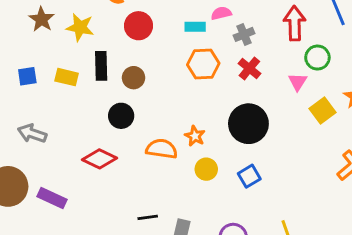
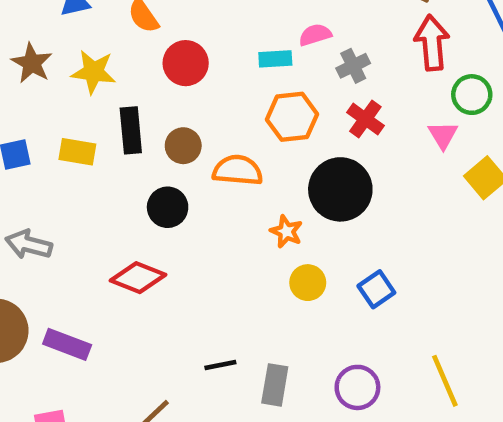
black circle: (248, 124) -> (340, 189), moved
orange semicircle: (162, 149) -> (238, 170), moved

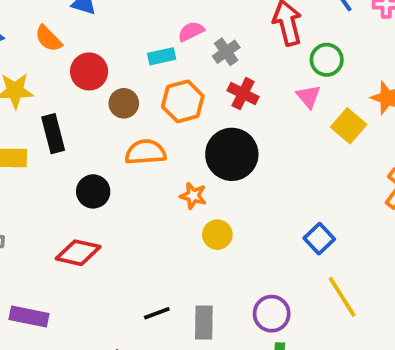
brown circle: (183, 146) -> (124, 103), moved
blue square: (376, 289) -> (319, 239), moved

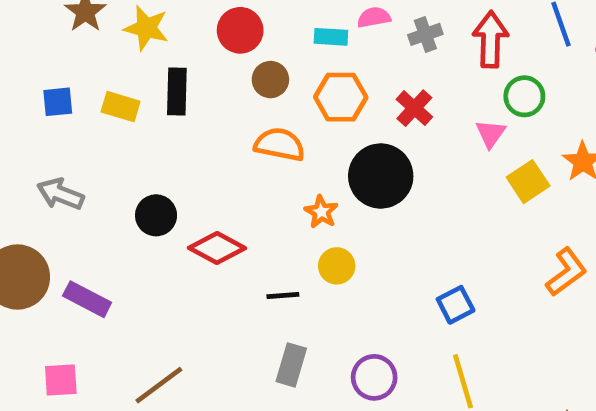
gray cross: (226, 52) -> (425, 34), moved
black circle: (93, 191) -> (156, 215), moved
red diamond: (78, 253) -> (217, 248), moved
black line: (157, 313) -> (283, 295), moved

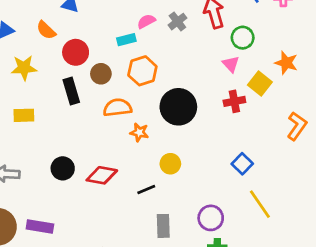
black rectangle: (177, 91) -> (71, 91), moved
red cross: (414, 108) -> (234, 101), moved, turned -35
orange star: (321, 212) -> (139, 132), moved

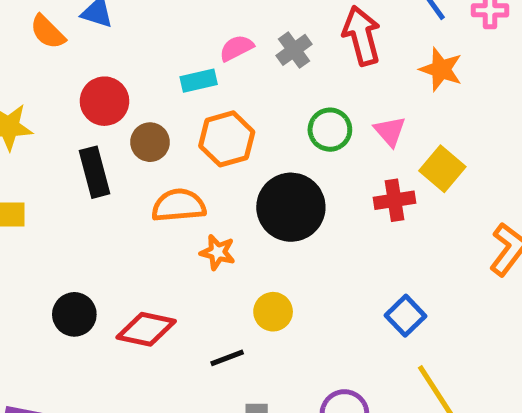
orange semicircle: (46, 30) -> (48, 32), moved
green circle: (243, 38) -> (330, 130), moved
orange star: (286, 63) -> (441, 69), moved

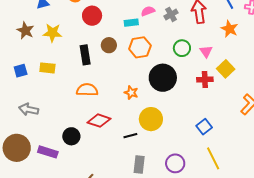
red circle: (104, 101) -> (92, 16), moved
orange semicircle: (179, 205) -> (87, 90), moved
yellow circle: (273, 312) -> (151, 119), size x1.5
black circle: (74, 314) -> (71, 136), moved

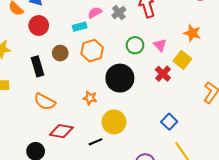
orange star: (229, 29) -> (192, 33), moved
red cross: (205, 80) -> (163, 74), turned -35
orange semicircle: (87, 90) -> (45, 102), turned -145

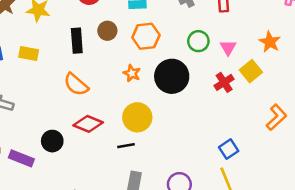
orange star: (90, 98) -> (132, 73), moved
yellow circle: (114, 122) -> (137, 117), moved
blue square: (169, 122) -> (229, 149), moved

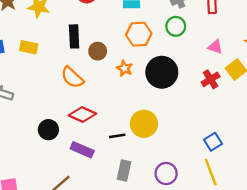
brown circle: (107, 31) -> (98, 51), moved
green circle: (198, 41) -> (176, 26), moved
pink triangle: (228, 48) -> (215, 47), turned -42
yellow circle: (137, 117) -> (144, 124), moved
purple rectangle: (21, 158) -> (82, 150), moved

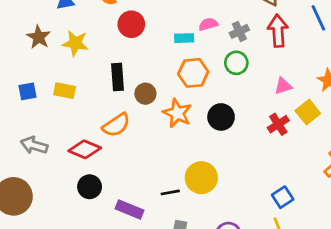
pink triangle: (215, 47) -> (283, 86), turned -35
orange star: (125, 68) -> (177, 113), size x1.5
black circle: (162, 72) -> (221, 117), size x0.7
orange semicircle: (72, 77) -> (116, 125), turned -75
red diamond: (82, 115) -> (85, 149), moved

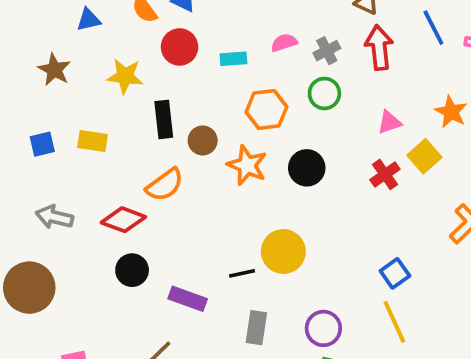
cyan rectangle: (184, 38) -> (233, 59), moved
yellow star: (75, 43) -> (125, 76), moved

